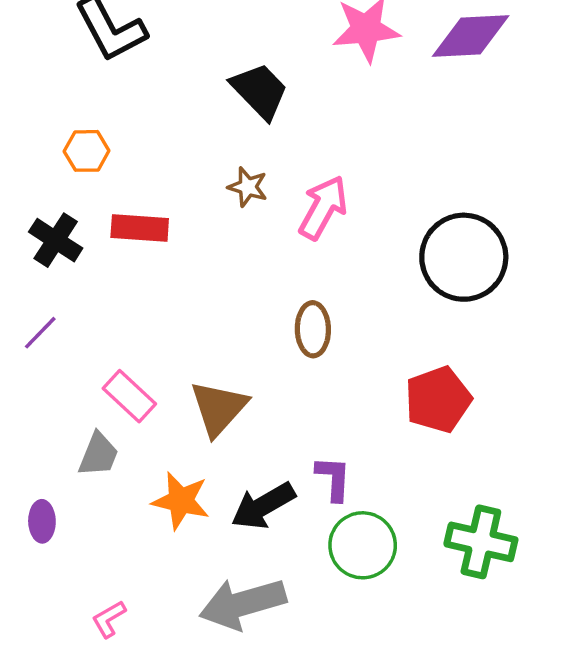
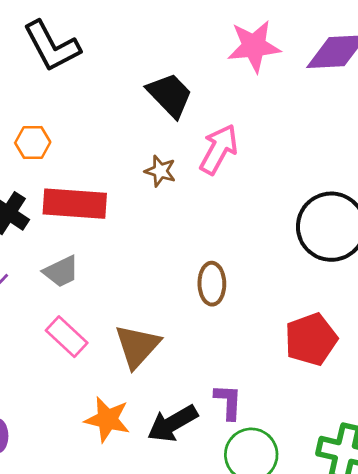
pink arrow: (323, 207) -> (219, 149), moved
red rectangle: (140, 228) -> (75, 204), size x1.4
gray trapezoid: (99, 454) -> (61, 271), moved, turned 42

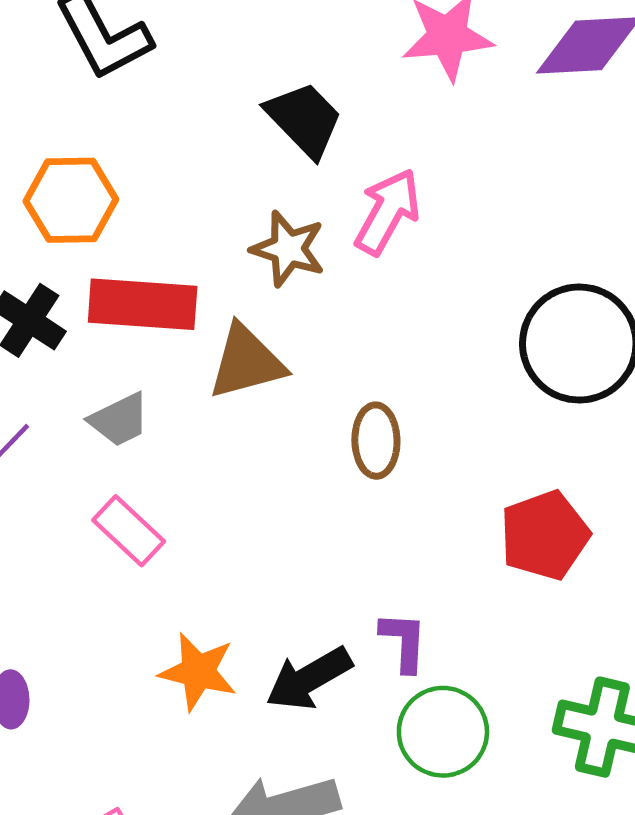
orange hexagon: (33, 143) -> (71, 200), size x1.5
brown star: (160, 171) -> (288, 249), size x1.4
brown triangle: (137, 346) -> (247, 362), moved, turned 33

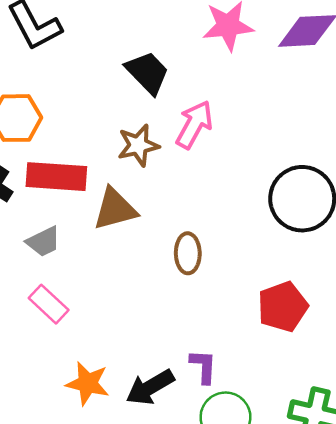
brown star: (288, 249) -> (138, 145), turned -30

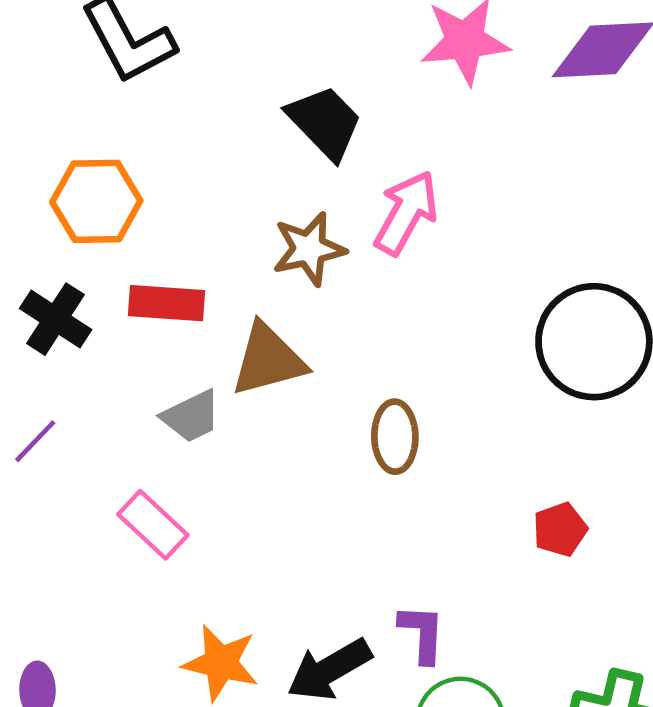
red rectangle: (56, 177) -> (166, 303), size x0.7
gray trapezoid: (43, 242) -> (191, 416), moved
red pentagon: (283, 307) -> (560, 529), size x0.6

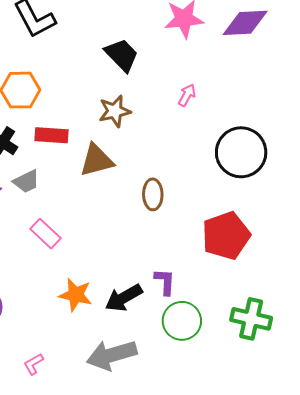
pink arrow: (406, 213) -> (187, 95), moved, size x0.6
gray trapezoid: (191, 416) -> (26, 181), moved
red pentagon: (560, 529) -> (226, 236), size x2.0

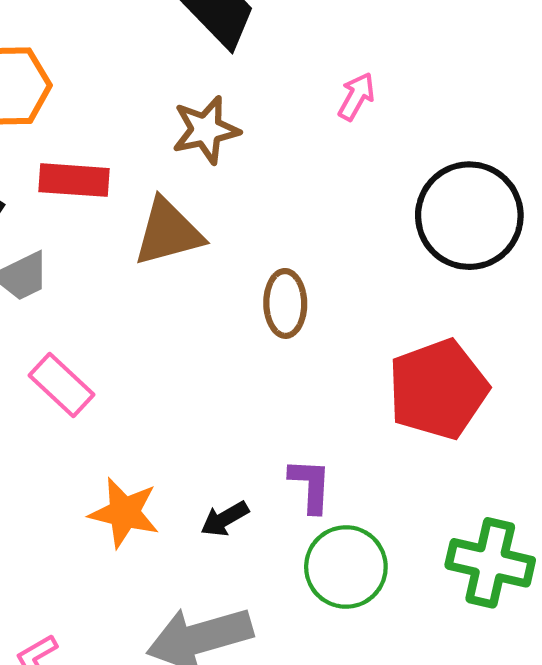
black arrow: (124, 298) -> (225, 519), size x0.6

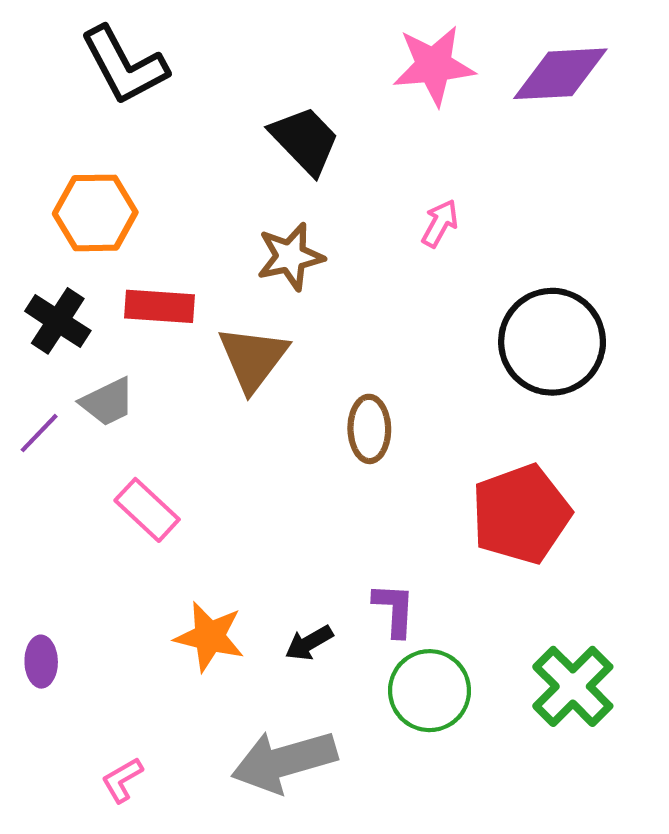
brown triangle: (168, 232) -> (253, 358), turned -38
green cross: (490, 563) -> (573, 686), turned 32

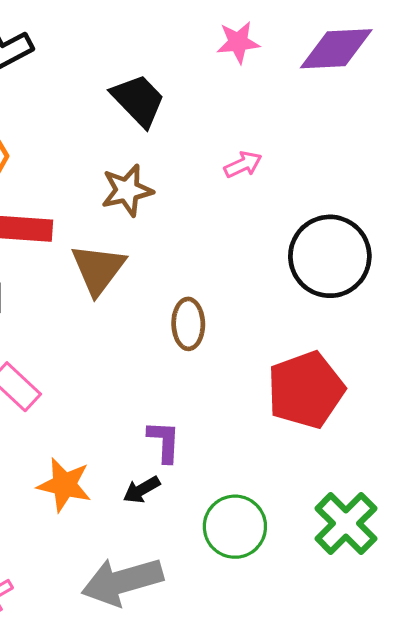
pink star: (434, 66) -> (238, 42), size x0.7
pink arrow: (440, 223) -> (243, 165), turned 36
purple L-shape: (394, 610) -> (164, 441), moved

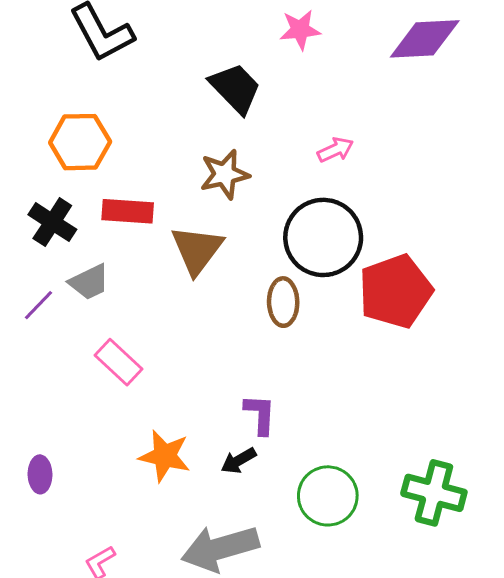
pink star: (238, 42) -> (300, 30), moved
black circle: (330, 256) -> (323, 237), moved
red pentagon: (306, 390) -> (395, 291), moved
green cross: (346, 523) -> (434, 493), turned -30

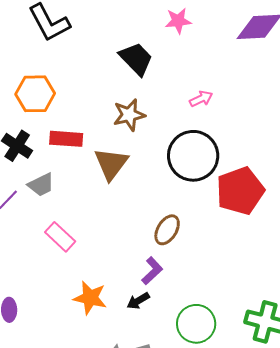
brown ellipse: (283, 302) -> (167, 230), moved, turned 32
purple L-shape: (260, 414) -> (152, 271), turned 44

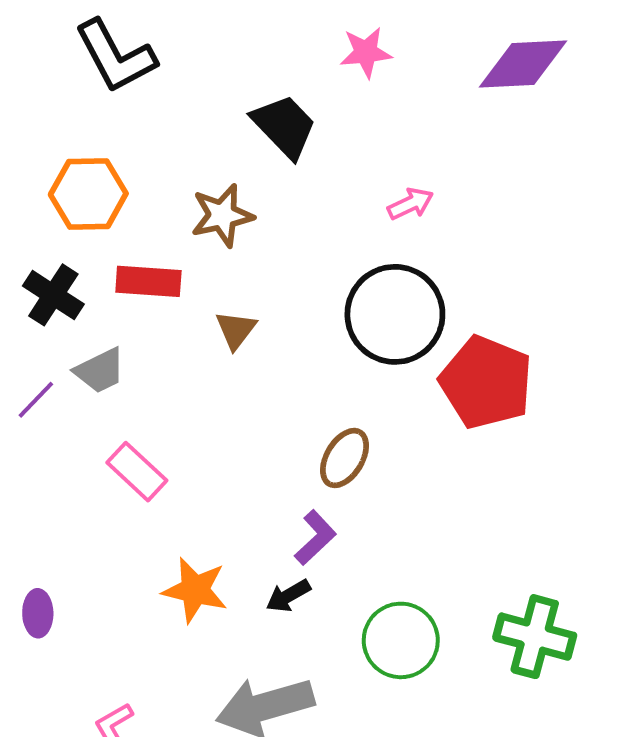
brown star: (129, 115) -> (222, 215), moved
brown triangle: (111, 164) -> (236, 330), size x0.6
red pentagon: (240, 191) -> (486, 382), turned -30

